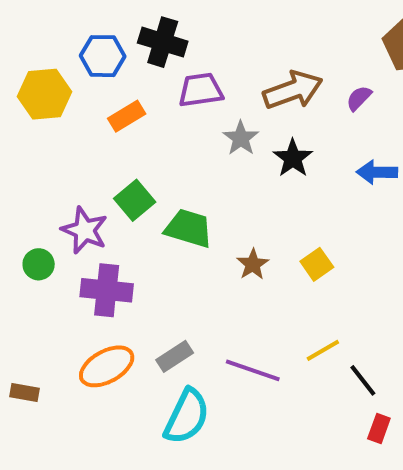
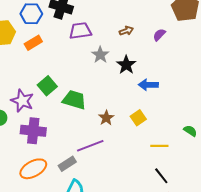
brown arrow: (293, 90) -> (126, 31), size x0.5
orange rectangle: (127, 116) -> (33, 43), moved
blue arrow: (377, 172) -> (148, 85), moved
yellow line: (323, 350) -> (159, 146), moved, turned 30
purple line: (253, 370) -> (90, 146), moved, turned -40

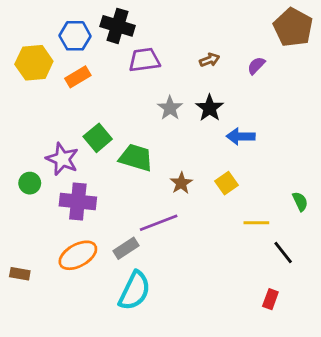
gray star: (100, 55) -> (170, 108), moved
green semicircle: (190, 131) -> (300, 201), turned 32
black line: (161, 176) -> (283, 252), moved

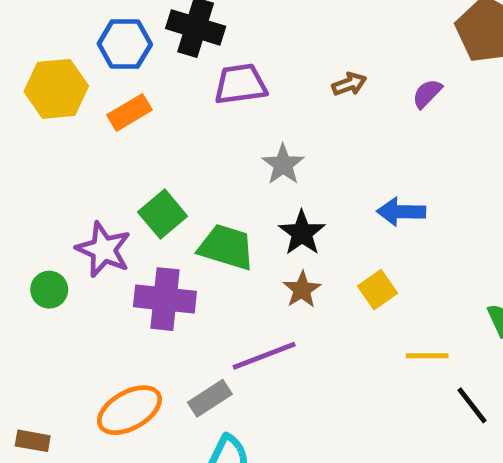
black star: (210, 108) -> (302, 233), moved
purple cross: (78, 201) -> (165, 299), moved

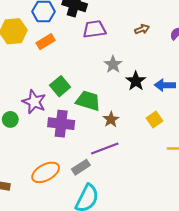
black star: (302, 233) -> (136, 81), moved
brown star: (302, 290) -> (111, 119), moved

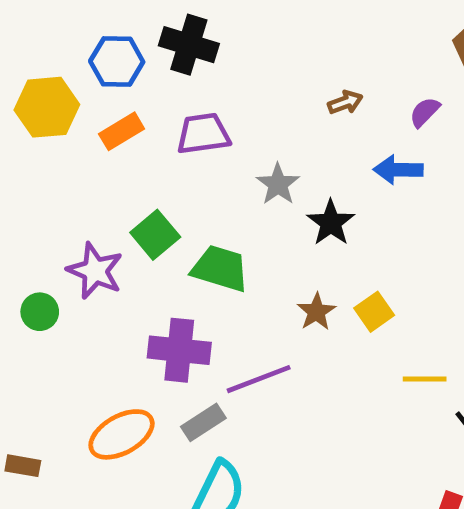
purple trapezoid: (94, 29) -> (203, 134), moved
blue arrow: (165, 85) -> (398, 170), moved
brown star: (111, 119) -> (316, 312), moved
purple cross: (61, 124) -> (179, 350), moved

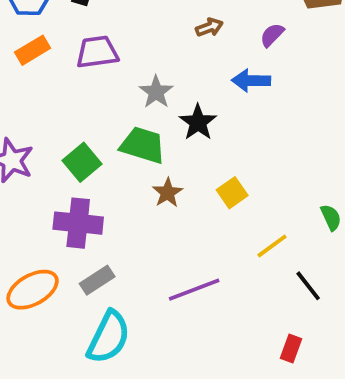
green square: (155, 235) -> (82, 162), moved
green trapezoid: (220, 268) -> (143, 145), moved
brown star: (316, 312) -> (167, 193), moved
purple line: (259, 379) -> (194, 290), moved
yellow line: (425, 379) -> (272, 246), turned -36

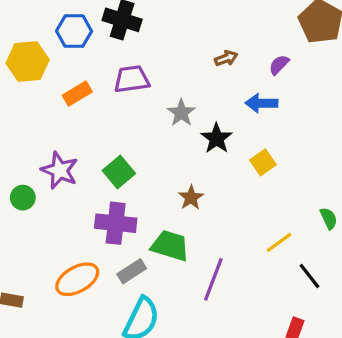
orange rectangle: (33, 50) -> (77, 94), moved
green trapezoid: (143, 145) -> (170, 246), moved
yellow square: (232, 193) -> (263, 162), moved
purple line: (194, 290) -> (213, 279), turned -48

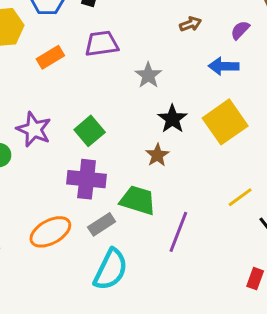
black star: (217, 138) -> (172, 119), moved
yellow square: (263, 162) -> (225, 122), size x1.8

